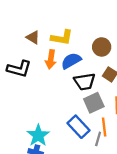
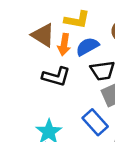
brown triangle: (33, 37) -> (43, 35), moved, size x1.5
black L-shape: (19, 69) -> (56, 77), moved

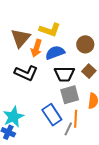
brown triangle: (43, 35) -> (21, 38), turned 30

